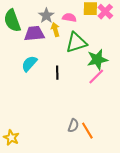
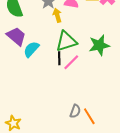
purple trapezoid: (34, 34) -> (16, 36), moved, turned 45
green triangle: (76, 43) -> (66, 41), moved
pink line: (96, 77) -> (71, 62), moved

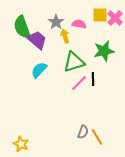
purple trapezoid: (16, 36) -> (37, 40), moved
green star: (99, 45) -> (104, 51), moved
black line: (59, 58) -> (93, 79), moved

